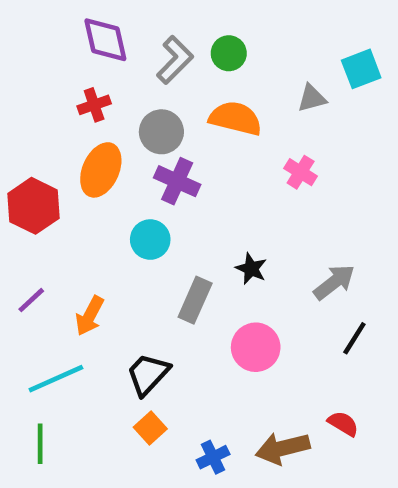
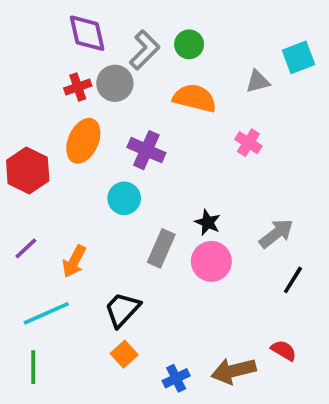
gray circle: (161, 132) -> (115, 83), moved
pink circle: (256, 347) -> (211, 261), moved

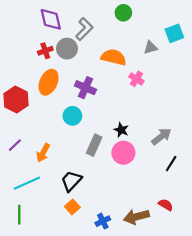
green circle: (189, 44) -> (123, 13), moved
pink cross: (248, 143) -> (136, 79), moved

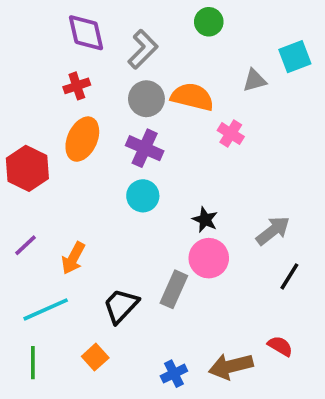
gray circle: (67, 49) -> (146, 99), moved
cyan circle: (72, 116) -> (143, 196), moved
gray rectangle: (94, 145) -> (174, 289), moved
orange square: (72, 207) -> (95, 357), moved

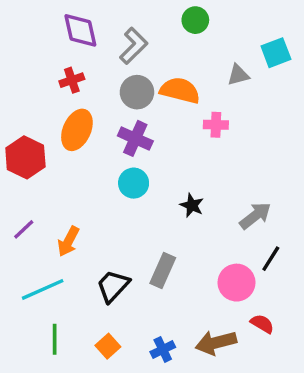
pink cross: (231, 134) -> (216, 125), turned -30
pink circle: (209, 258) -> (236, 283), moved
orange square: (95, 357) -> (108, 346), moved
green line: (33, 363) -> (55, 339), moved

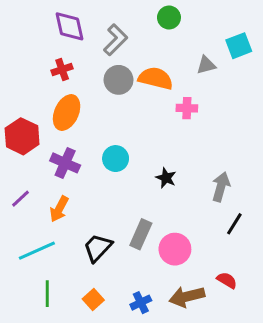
purple cross: (135, 138) -> (65, 163), moved
gray arrow: (255, 216) -> (221, 187), turned -36
pink circle: (236, 283) -> (175, 249), moved

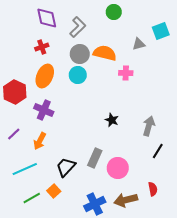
cyan circle: (116, 159) -> (78, 75), moved
red semicircle: (227, 280) -> (153, 189), turned 48
green line: (47, 294) -> (32, 198), turned 60
orange square: (93, 300) -> (54, 191), moved
blue cross: (141, 303) -> (95, 204), size x1.5

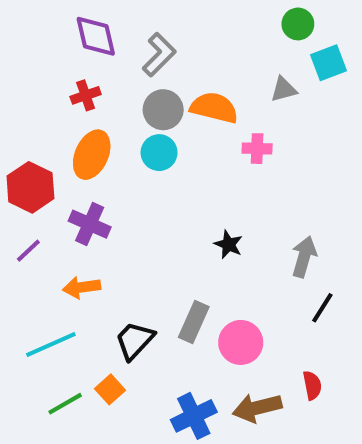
green circle: (114, 12) -> (298, 24), moved
purple line: (14, 134) -> (28, 251), moved
orange arrow: (40, 141) -> (81, 287), turned 54

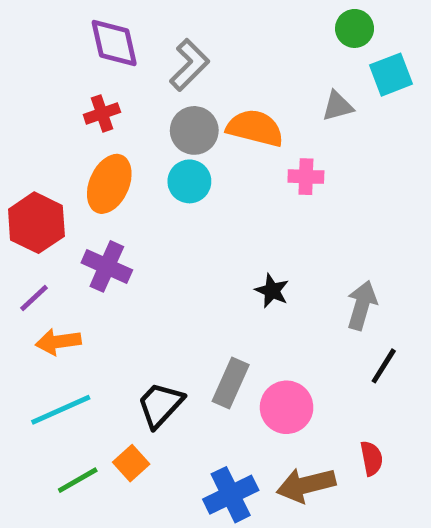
orange arrow: (81, 287) -> (58, 342), moved

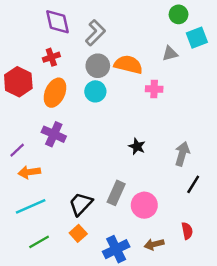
red hexagon: (36, 223) -> (18, 82), moved
orange square: (131, 463) -> (78, 233), moved
brown arrow: (306, 485) -> (154, 244), size x0.7

